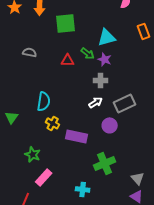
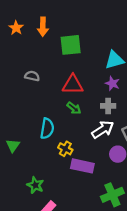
green arrow: (88, 53) -> (74, 108), moved
red triangle: (68, 60) -> (73, 85), size x1.5
white arrow: (96, 102) -> (103, 130), size x1.5
yellow cross: (53, 123) -> (65, 149), moved

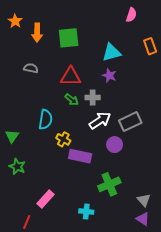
orange arrow: (43, 27) -> (37, 33), moved
gray cross: (108, 106) -> (93, 97), moved
green star: (35, 185) -> (17, 167), moved

